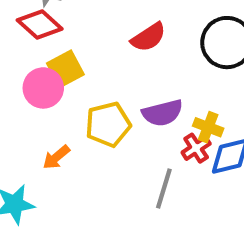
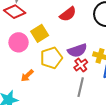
yellow square: (65, 69) -> (40, 33), moved
red cross: (196, 148) -> (81, 65), moved

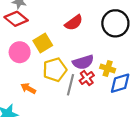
orange arrow: (27, 76) -> (28, 88), turned 72
gray line: (81, 87) -> (71, 85), moved

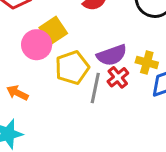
pink circle: (20, 52) -> (37, 45), moved
orange arrow: (28, 88) -> (17, 93), moved

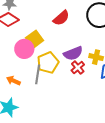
gray line: (95, 88) -> (38, 74), moved

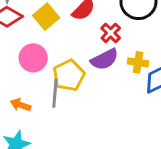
yellow square: (35, 39) -> (46, 17), moved
red cross: (78, 68) -> (111, 33), moved

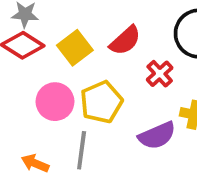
purple semicircle: (104, 59) -> (157, 136), moved
yellow pentagon: (69, 75) -> (101, 102), moved

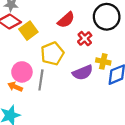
yellow square: (75, 48) -> (28, 31), moved
pink circle: (55, 102) -> (22, 72), moved

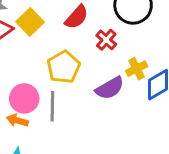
yellow square: (28, 31) -> (30, 22), moved
yellow cross: (103, 61) -> (137, 69), turned -32

